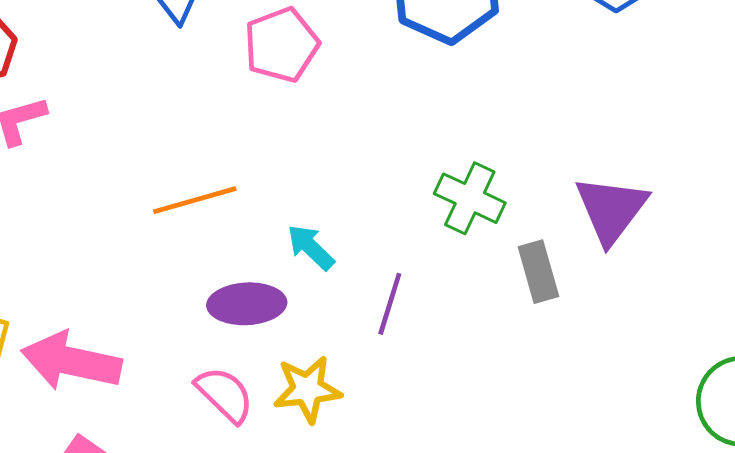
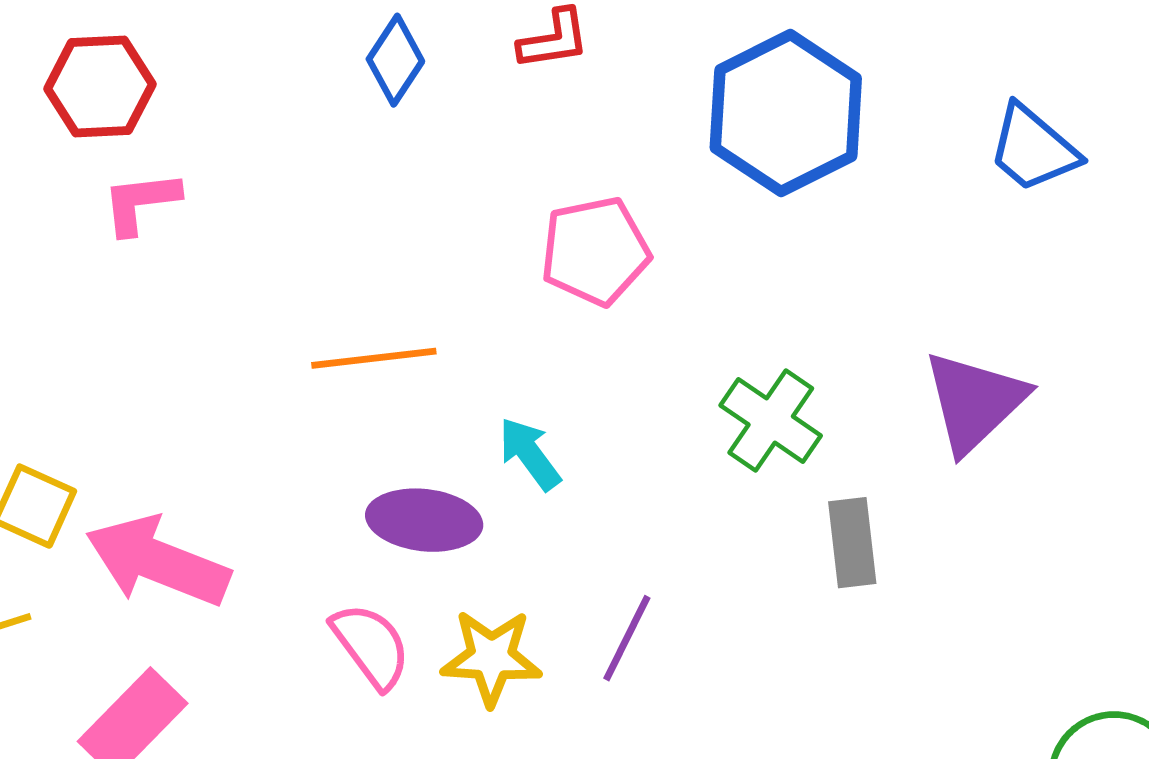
pink pentagon: (281, 45) -> (595, 251), moved
purple triangle: (611, 209) -> (975, 402), moved
purple line: (390, 304) -> (627, 638), moved

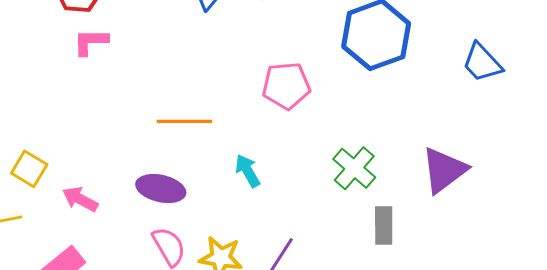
purple ellipse: (424, 520) -> (161, 189), moved
pink arrow: (158, 561) -> (80, 199), size x0.6

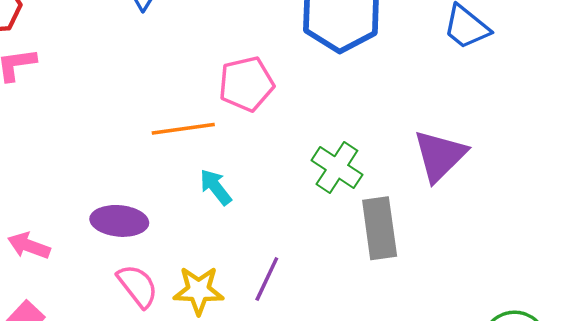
orange line: (184, 121) -> (183, 129), moved
gray rectangle: (384, 225) -> (380, 228), size x1.4

